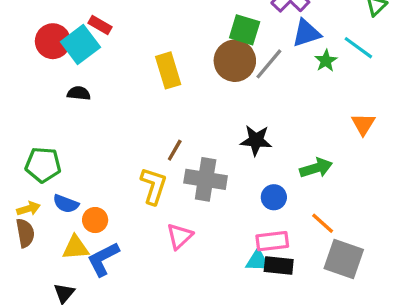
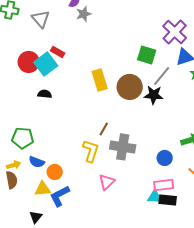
brown circle: (235, 61) -> (130, 87), moved
black star: (256, 140) -> (154, 95), moved

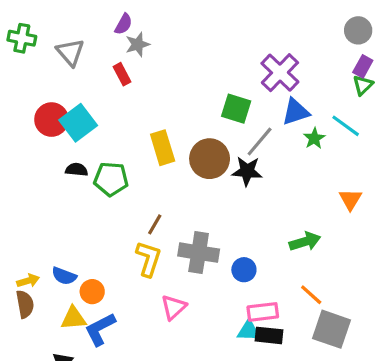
red rectangle: (58, 52) -> (122, 74), moved, turned 32
brown line: (104, 129) -> (155, 224), moved
green pentagon: (23, 138) -> (111, 179), moved
blue circle: (165, 158) -> (244, 270), moved

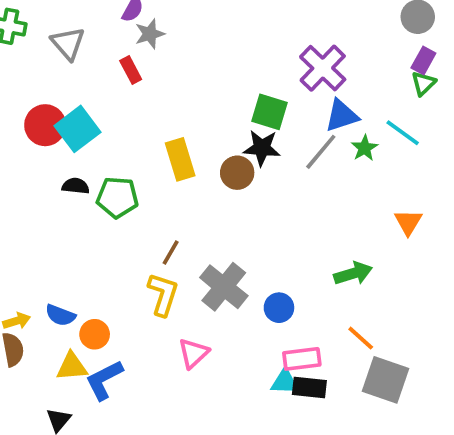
gray line: (260, 141) -> (321, 152), moved
brown circle: (210, 159) -> (237, 173), size x0.7
black star: (247, 171) -> (262, 148), moved
gray cross: (199, 253) -> (224, 287), turned 30

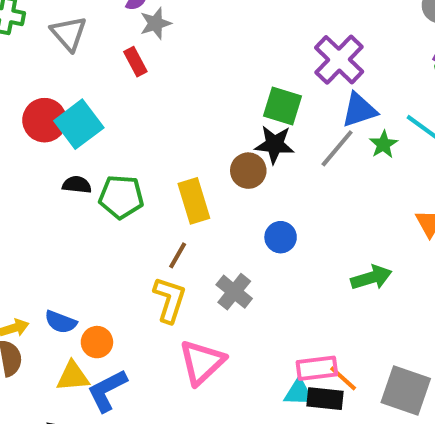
yellow rectangle: (180, 159) -> (194, 201), moved
gray cross: (224, 287) -> (234, 292), size x0.7
blue circle: (279, 308) -> (281, 237), moved
orange line: (361, 338) -> (343, 378), moved
pink triangle: (193, 353) -> (202, 362), size x1.4

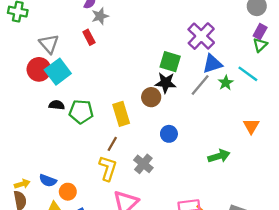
gray triangle: (69, 33) -> (49, 44), moved

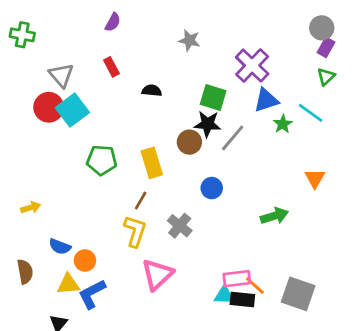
gray star: (100, 16) -> (189, 40), moved, turned 30
purple rectangle: (260, 32) -> (326, 47), moved
gray line: (200, 85) -> (233, 138), moved
black semicircle: (57, 105) -> (152, 91), moved
yellow arrow: (22, 184) -> (31, 208), moved

